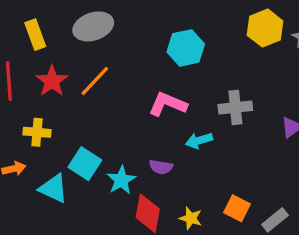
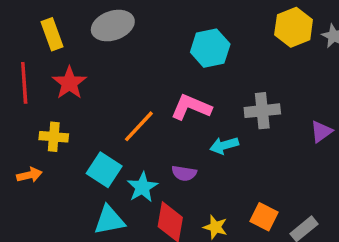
orange line: (95, 81) -> (139, 126), moved
cyan triangle: (54, 188) -> (109, 220), moved, turned -36

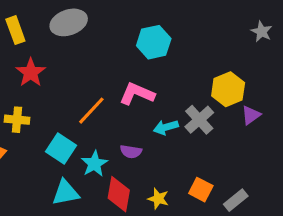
yellow hexagon: (294, 27) -> (228, 89), moved
gray cross: (262, 111) -> (199, 120), moved, turned -36

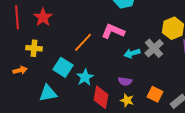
purple semicircle: (131, 152) -> (125, 81), moved
cyan triangle: (66, 193) -> (48, 93), moved

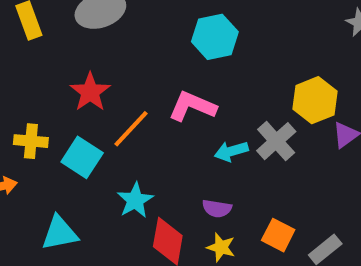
red star: (43, 17) -> (90, 92), moved
cyan square: (63, 67) -> (82, 157), moved

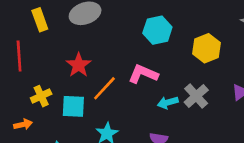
yellow hexagon: (315, 100) -> (206, 48), moved
yellow cross: (31, 141) -> (41, 96), turned -30
cyan square: (82, 157) -> (73, 106), turned -30

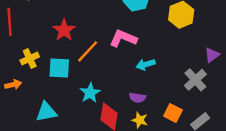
gray cross: (196, 96) -> (195, 80), moved

